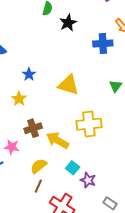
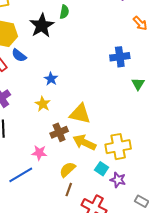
black star: (68, 23) -> (42, 26), moved, size x1.4
blue cross: (103, 43) -> (120, 57), moved
yellow triangle: (68, 85) -> (80, 114), moved
yellow cross: (89, 124) -> (118, 147), moved

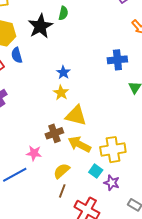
blue semicircle: (19, 55) -> (17, 55), turned 35
blue star: (51, 79) -> (63, 72), moved
yellow star: (43, 104) -> (61, 93), moved

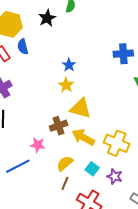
black star: (40, 26) -> (47, 18), size x0.7
yellow cross: (113, 150) -> (117, 143), turned 30
cyan square: (96, 171) -> (92, 169), moved

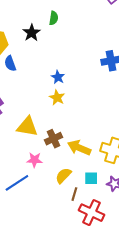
yellow triangle: (81, 108) -> (27, 127), moved
cyan square: (92, 169) -> (91, 178), turned -32
brown line: (65, 183) -> (74, 194), moved

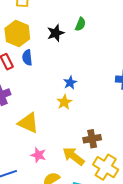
brown cross: (53, 139) -> (92, 139), moved
pink star: (35, 160) -> (38, 155), moved

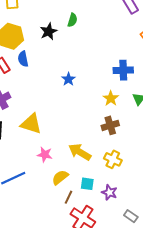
yellow star: (64, 102) -> (111, 98), moved
brown cross: (92, 139) -> (110, 125), moved
yellow cross: (106, 167) -> (113, 159), size x0.7

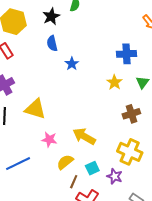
blue semicircle: (23, 59) -> (52, 43), moved
brown cross: (110, 125) -> (131, 114), moved
yellow cross: (113, 159) -> (130, 152), moved, size x1.4
cyan square: (87, 184) -> (92, 168), turned -32

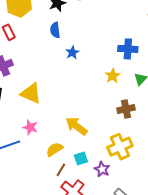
pink star: (49, 140) -> (30, 127), moved
yellow cross: (130, 152) -> (120, 147), turned 35

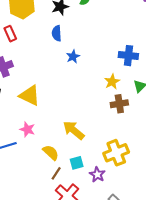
brown cross: (126, 109) -> (119, 104), moved
yellow semicircle: (55, 149) -> (51, 153), turned 72

